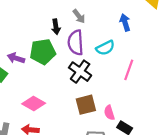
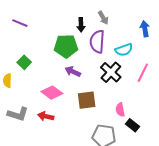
purple arrow: (16, 58) -> (73, 72), moved
black cross: (80, 72) -> (111, 72), moved
brown square: (86, 105) -> (87, 100), moved

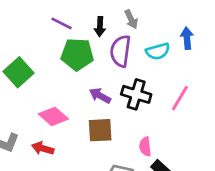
purple line: (20, 23) -> (62, 23), moved
cyan semicircle: (124, 50) -> (158, 51), moved
green square: (24, 62) -> (19, 72), size x1.5
purple arrow: (73, 72) -> (100, 96), moved
black cross: (111, 72) -> (136, 94), turned -30

